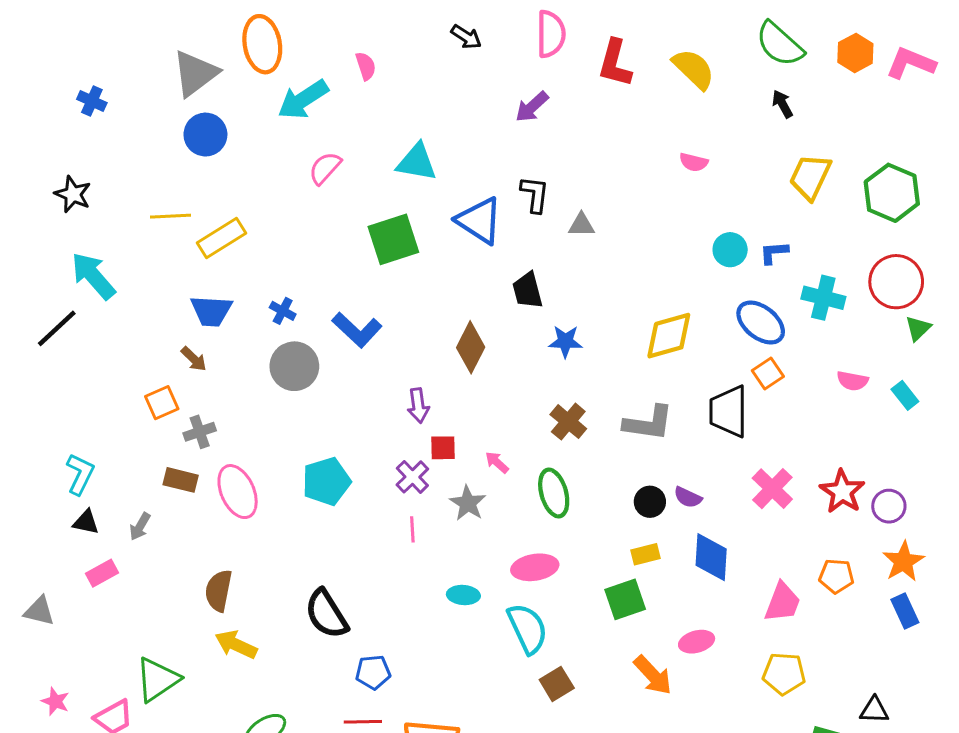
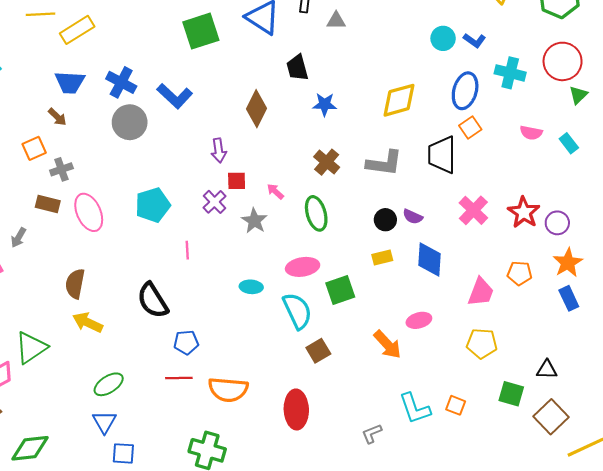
blue L-shape: (774, 253) -> (474, 40), turned -140
blue cross: (283, 311) -> (121, 82), size x1.6
blue ellipse: (761, 323) -> (465, 91), turned 68
pink line: (412, 529) -> (187, 250), moved
green square: (625, 599) -> (340, 290), moved

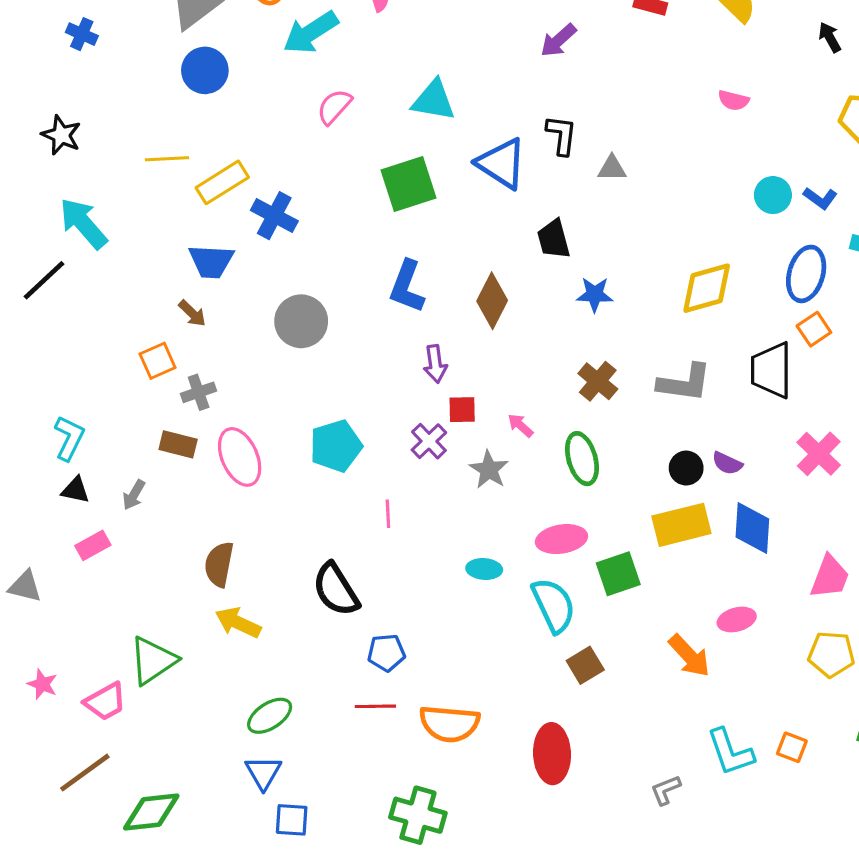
blue cross: (121, 82) -> (274, 216), moved
blue L-shape: (175, 96) -> (407, 287), moved, turned 68
yellow rectangle: (382, 257) -> (681, 525), size x1.8

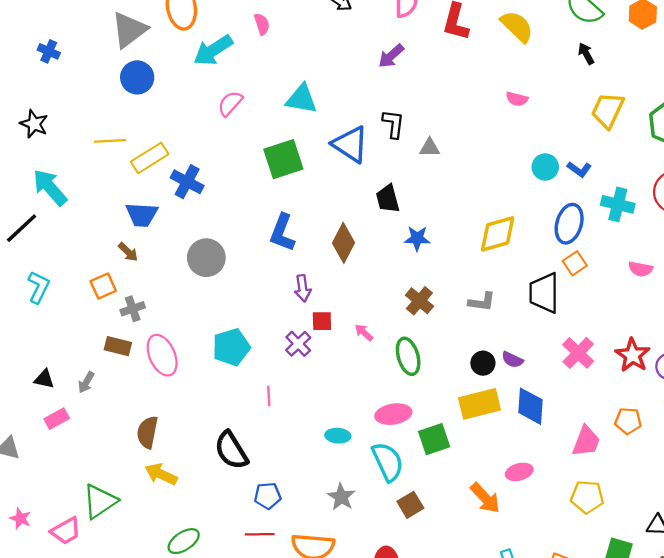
gray L-shape: (685, 383) -> (482, 302), size x0.7
cyan L-shape: (69, 438) -> (39, 287), moved
gray star: (489, 470) -> (341, 497), moved

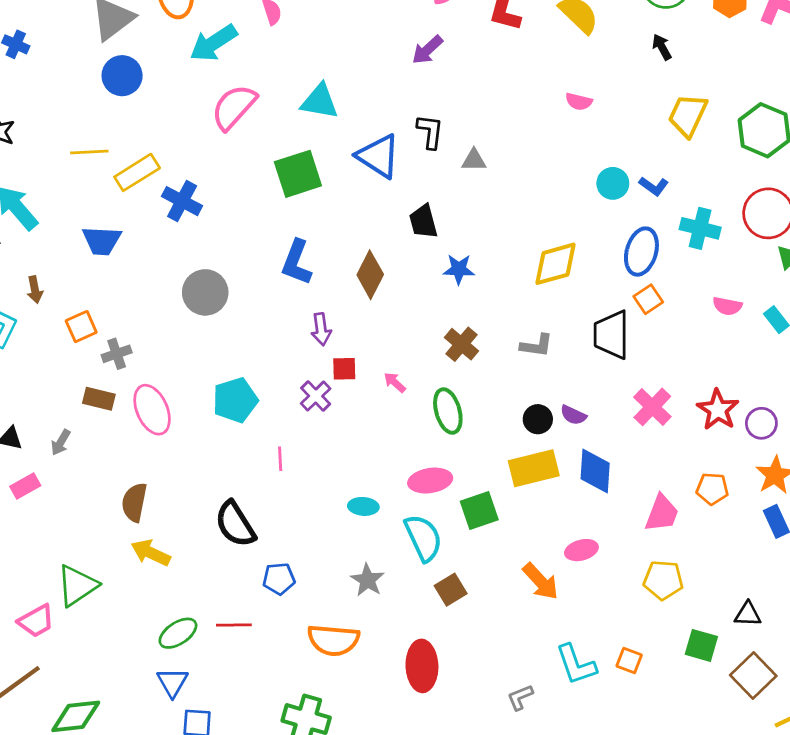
pink semicircle: (230, 104) -> (234, 107), size x1.5
blue trapezoid: (142, 215) -> (102, 241), moved
brown arrow: (128, 252) -> (35, 290), moved, turned 35
red line: (260, 534) -> (234, 625), moved

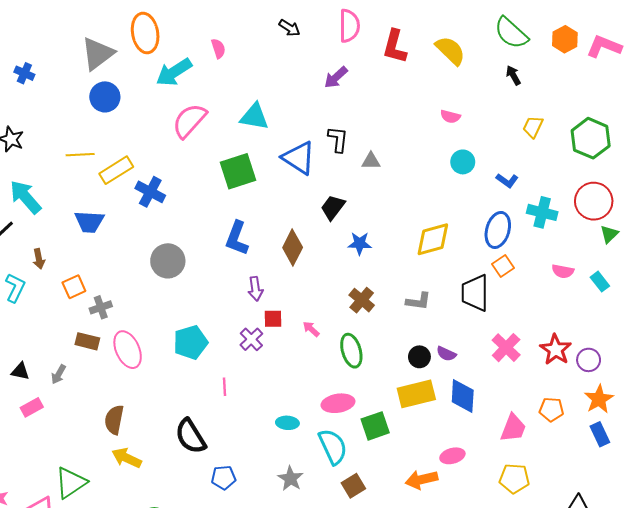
yellow trapezoid: (688, 115) -> (533, 127), size x0.7
cyan circle: (613, 183) -> (463, 162), moved
black trapezoid: (423, 222) -> (333, 207), turned 52
orange arrow: (541, 581) -> (421, 480), turned 120

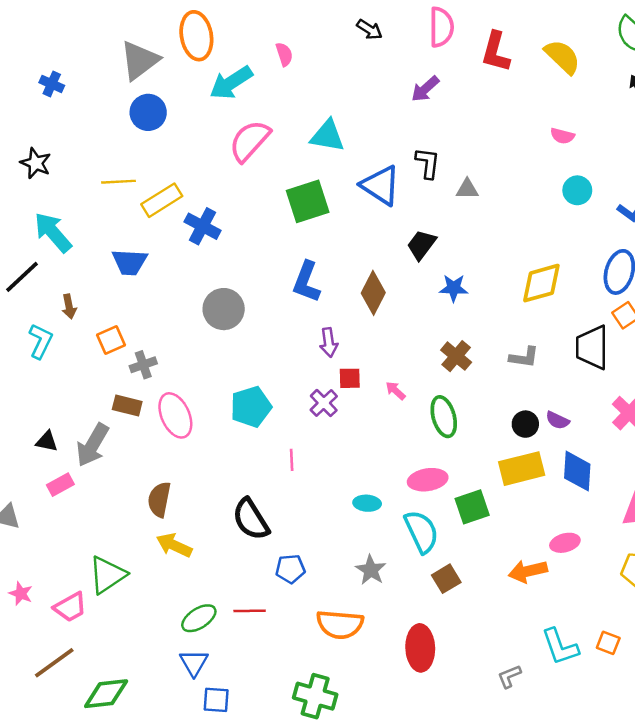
gray arrow: (58, 374) -> (93, 445), size x1.8

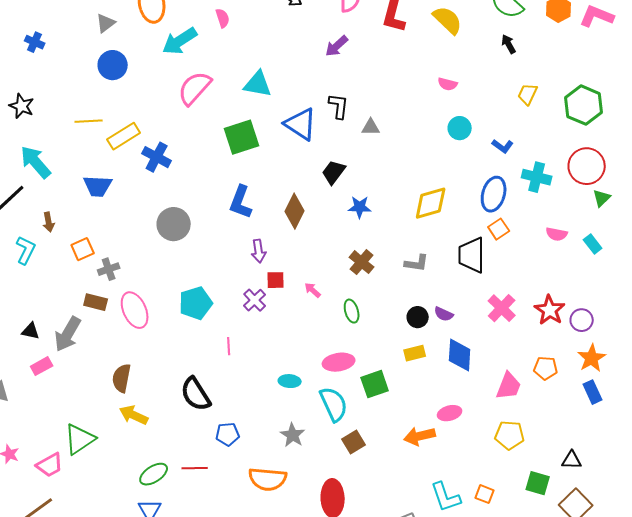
gray triangle: (140, 60) -> (106, 23), size x0.6
green ellipse: (444, 417) -> (352, 311), size x0.7
yellow rectangle: (522, 469) -> (415, 353), size x0.6

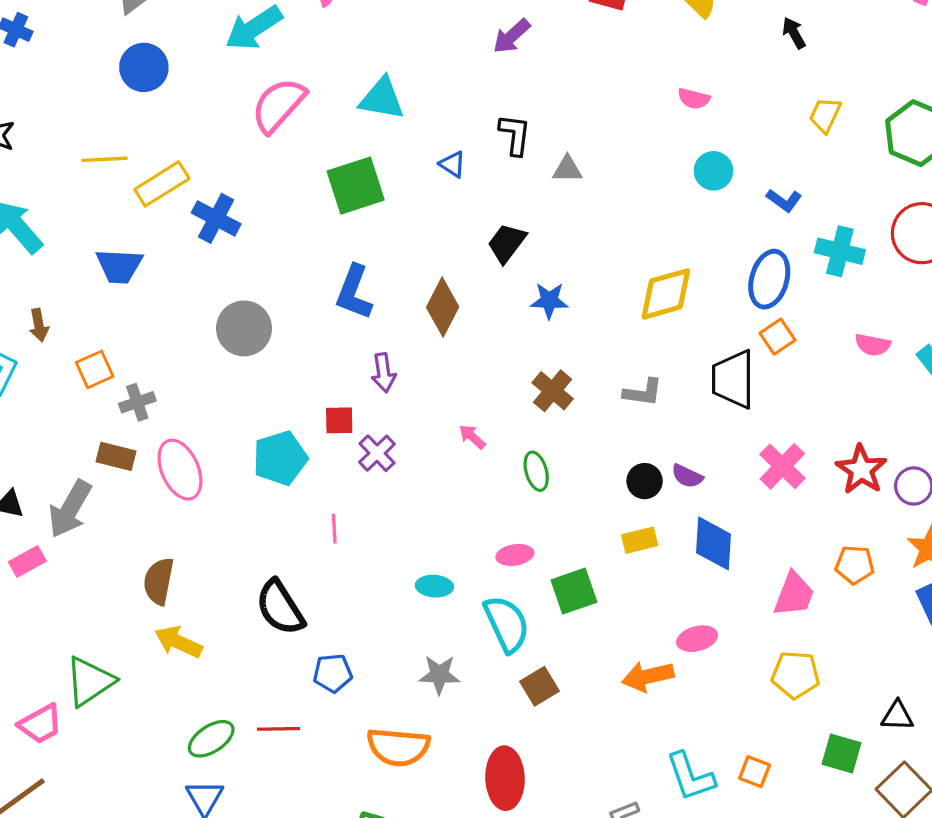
blue triangle: (301, 124) -> (452, 164), size x0.5
red square: (276, 280) -> (339, 420), moved
pink ellipse: (339, 362) -> (515, 555), size x0.7
gray star: (293, 435) -> (439, 675), turned -30

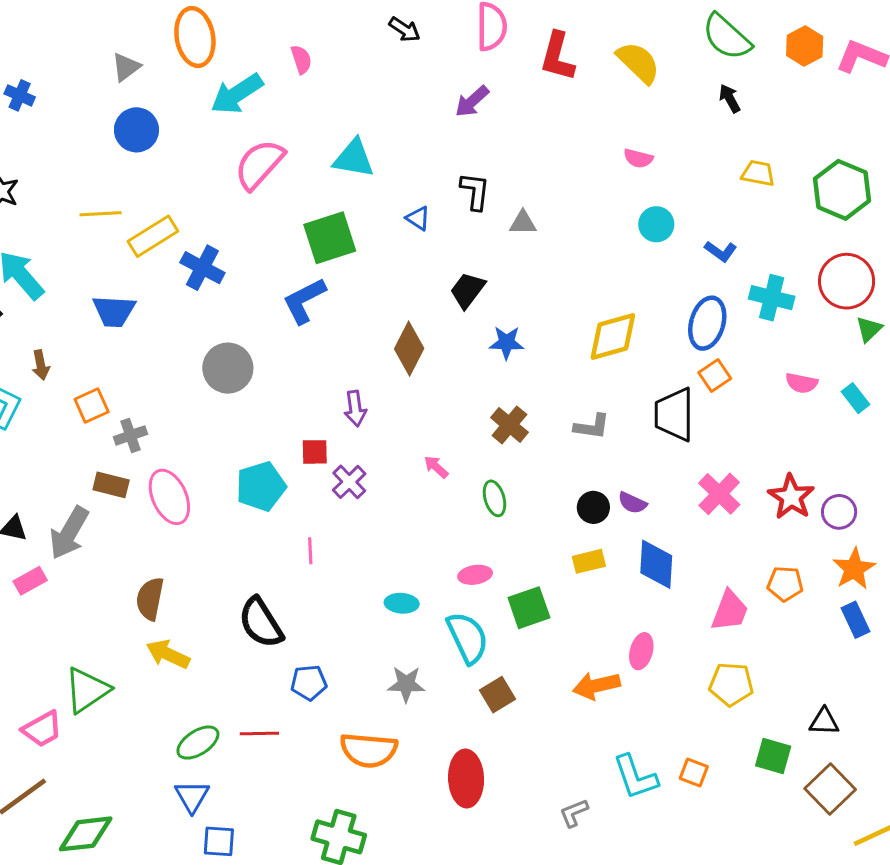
yellow trapezoid: (825, 115) -> (758, 173), turned 76
blue L-shape: (354, 292) -> (304, 301), moved, turned 42
pink ellipse: (697, 639) -> (641, 651), turned -60

